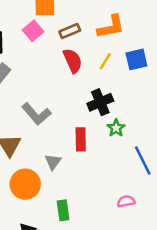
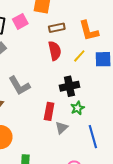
orange L-shape: (111, 27) -> (89, 31), turned 75
pink square: (33, 31) -> (20, 21), moved
gray triangle: (53, 162) -> (62, 128), moved

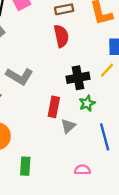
yellow line: (79, 56) -> (107, 70), moved
gray L-shape: (19, 86) -> (19, 76), turned -30

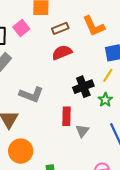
red semicircle: (61, 36) -> (62, 52), turned -90
green star: (87, 103) -> (105, 100), moved

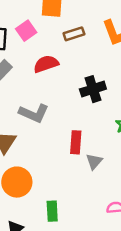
red semicircle: (62, 52) -> (46, 64), moved
black cross: (83, 87) -> (93, 89), moved

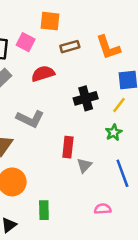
pink square: (26, 31) -> (26, 42), turned -30

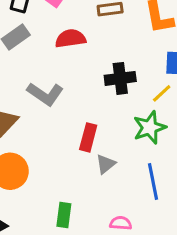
green star: (114, 132) -> (150, 127), size x1.5
green rectangle: (44, 210) -> (64, 215), moved

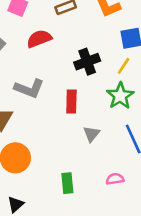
red rectangle: (88, 137) -> (71, 101), moved

